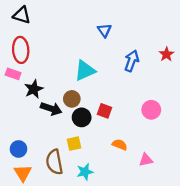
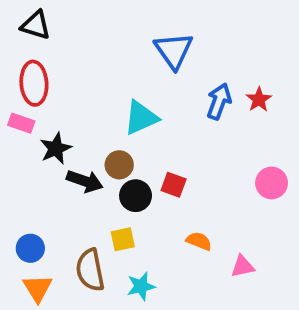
blue triangle: (104, 30) -> (174, 51), size x1.6
red star: (166, 54) -> (259, 100), moved
pink circle: (151, 110) -> (272, 183), moved

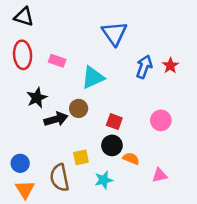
pink rectangle: (21, 123) -> (57, 61), moved
black arrow: (85, 181) -> (56, 119), turned -35
pink circle: (272, 183) -> (161, 120), moved
black circle: (136, 196) -> (112, 145), moved
cyan star: (141, 286) -> (104, 180), moved

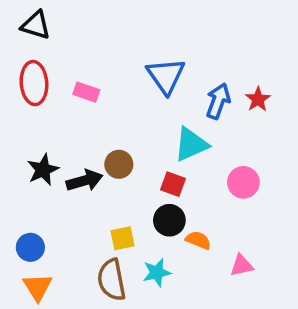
blue triangle: (114, 33) -> (166, 76), moved
cyan triangle: (93, 77) -> (191, 144), moved
black star: (37, 98) -> (43, 170), moved
brown semicircle: (60, 178) -> (112, 280), moved

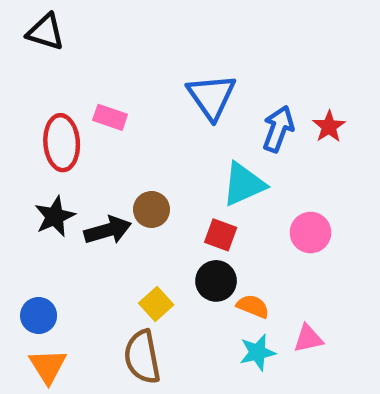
red ellipse: (34, 83) -> (62, 143), moved
yellow square: (122, 238) -> (156, 304), turned -30
cyan star: (157, 273) -> (258, 352), moved

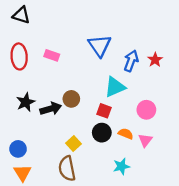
red ellipse: (62, 143) -> (19, 56), moved
orange semicircle: (253, 306) -> (126, 134), moved
pink triangle: (308, 339) -> (145, 140), moved, turned -40

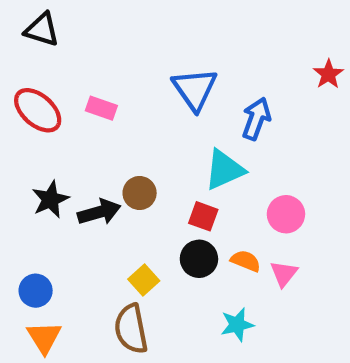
red ellipse: (19, 56) -> (38, 110), turned -45
red star: (155, 60) -> (328, 74), moved

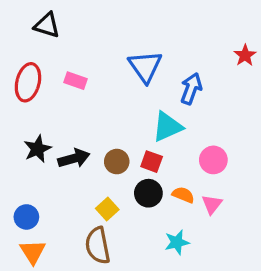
black triangle: (42, 30) -> (47, 25), moved
red ellipse: (38, 110) -> (28, 82), turned 63
brown circle: (140, 193) -> (117, 162), moved

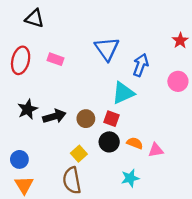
pink circle: (213, 160) -> (178, 81), moved
pink triangle: (212, 204) -> (156, 150), turned 42

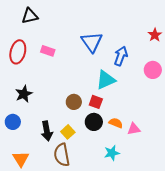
black triangle: (35, 18) -> (30, 16), turned -30
black arrow: (54, 116) -> (47, 131), moved, turned 96
blue circle: (19, 159) -> (13, 122), moved

